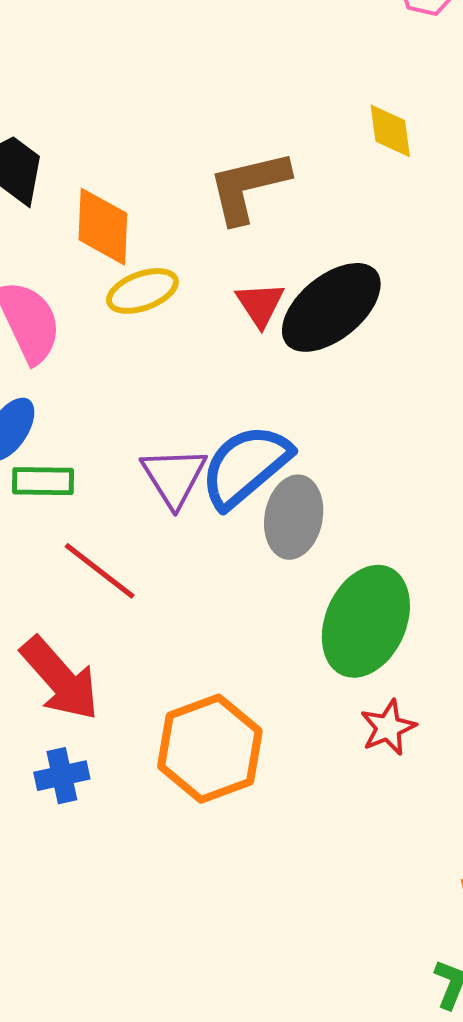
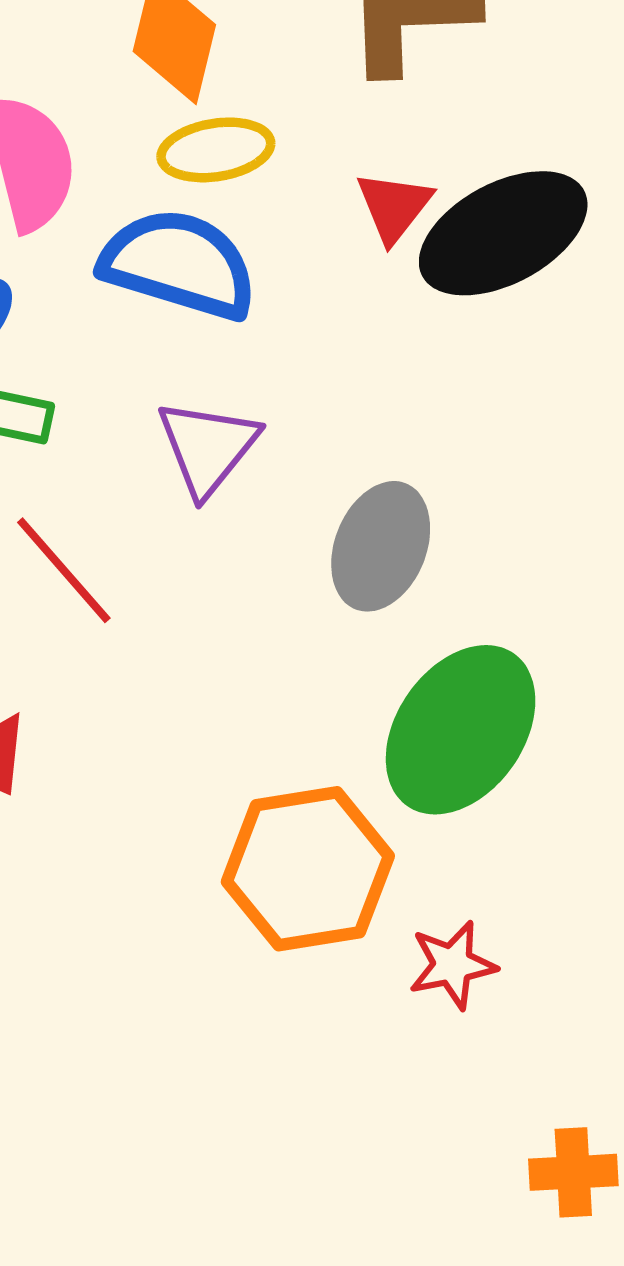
blue semicircle: (246, 466) -> (179, 264), moved, turned 46
red star: (388, 727) -> (452, 965), moved
orange hexagon: (210, 749) -> (308, 869), moved

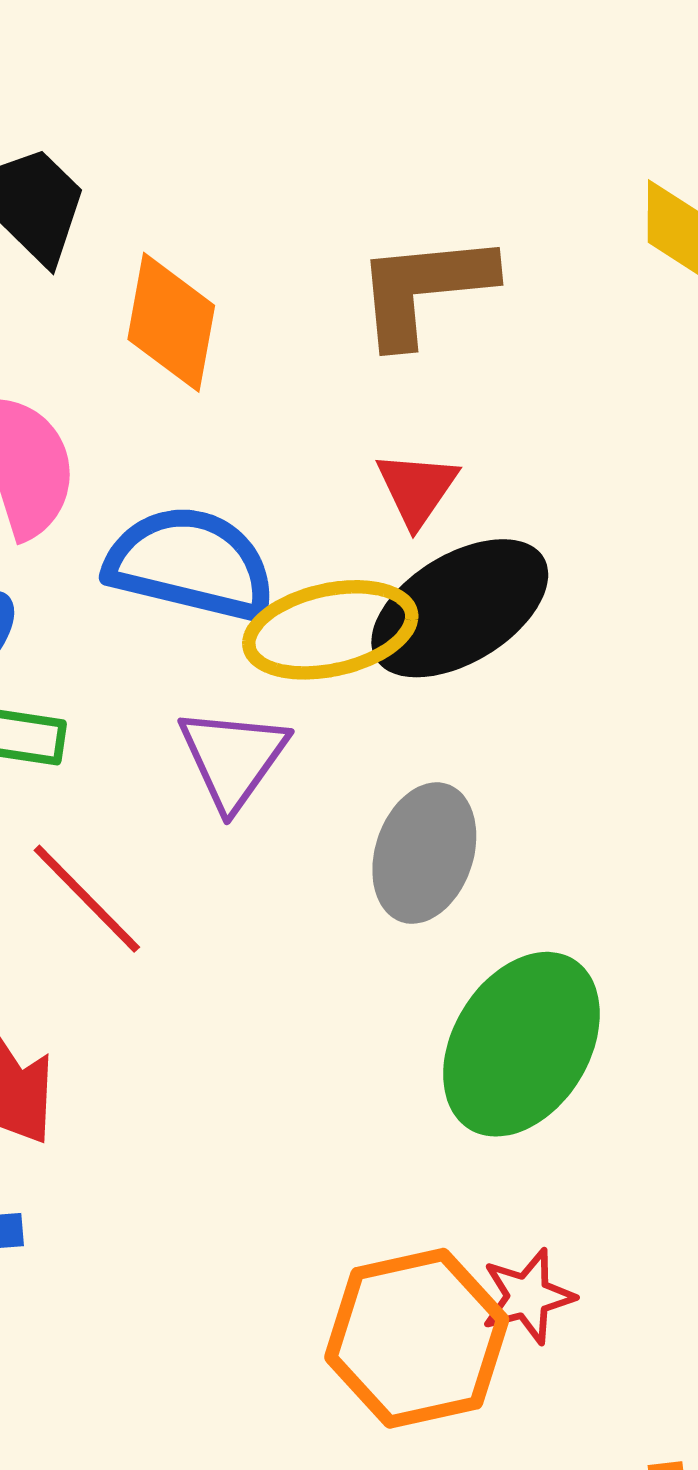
yellow ellipse: (216, 150) -> (330, 630), moved, size x1.4
black ellipse: (503, 233) -> (460, 608), moved
orange hexagon: (308, 869) -> (417, 1338), moved

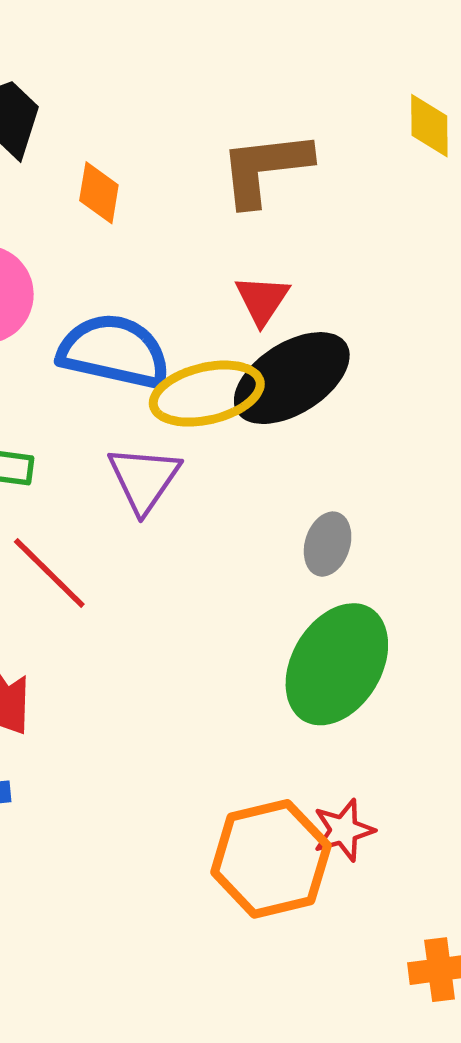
orange diamond: (171, 322) -> (99, 193), size x0.7
gray ellipse: (424, 853) -> (328, 544), moved, size x0.7

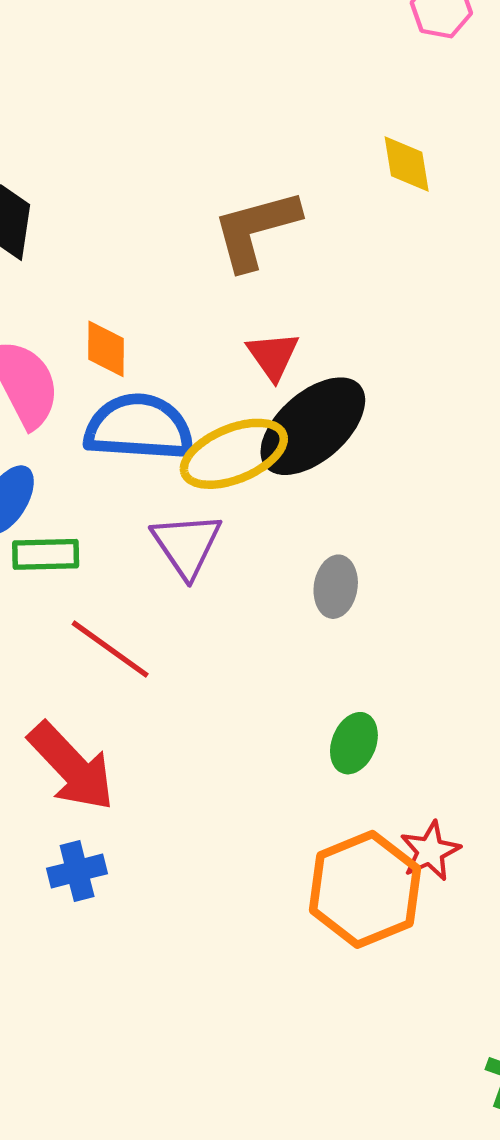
orange diamond: (99, 193) -> (106, 349), moved
gray ellipse: (328, 544) -> (336, 587), moved
green ellipse: (337, 664) -> (354, 743), moved, size x0.5

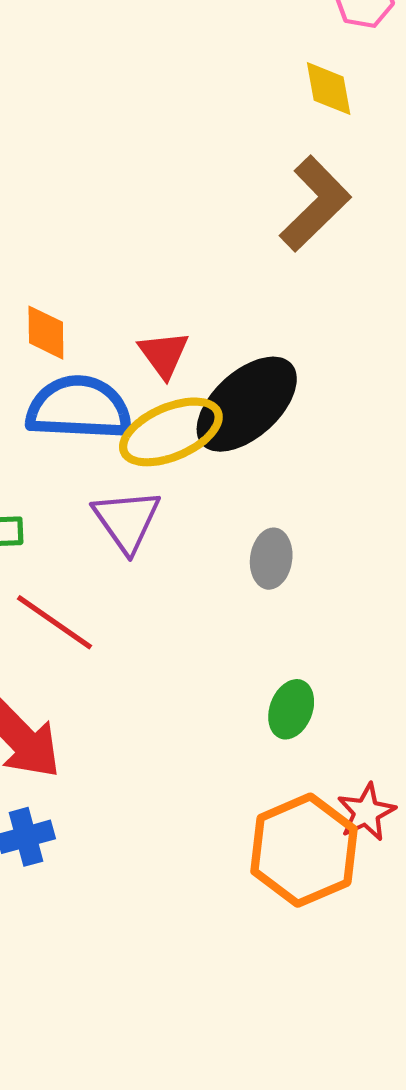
yellow diamond: (407, 164) -> (329, 89), moved
brown L-shape: (256, 229) -> (315, 204), moved, turned 152
red triangle: (273, 356) -> (164, 354), moved

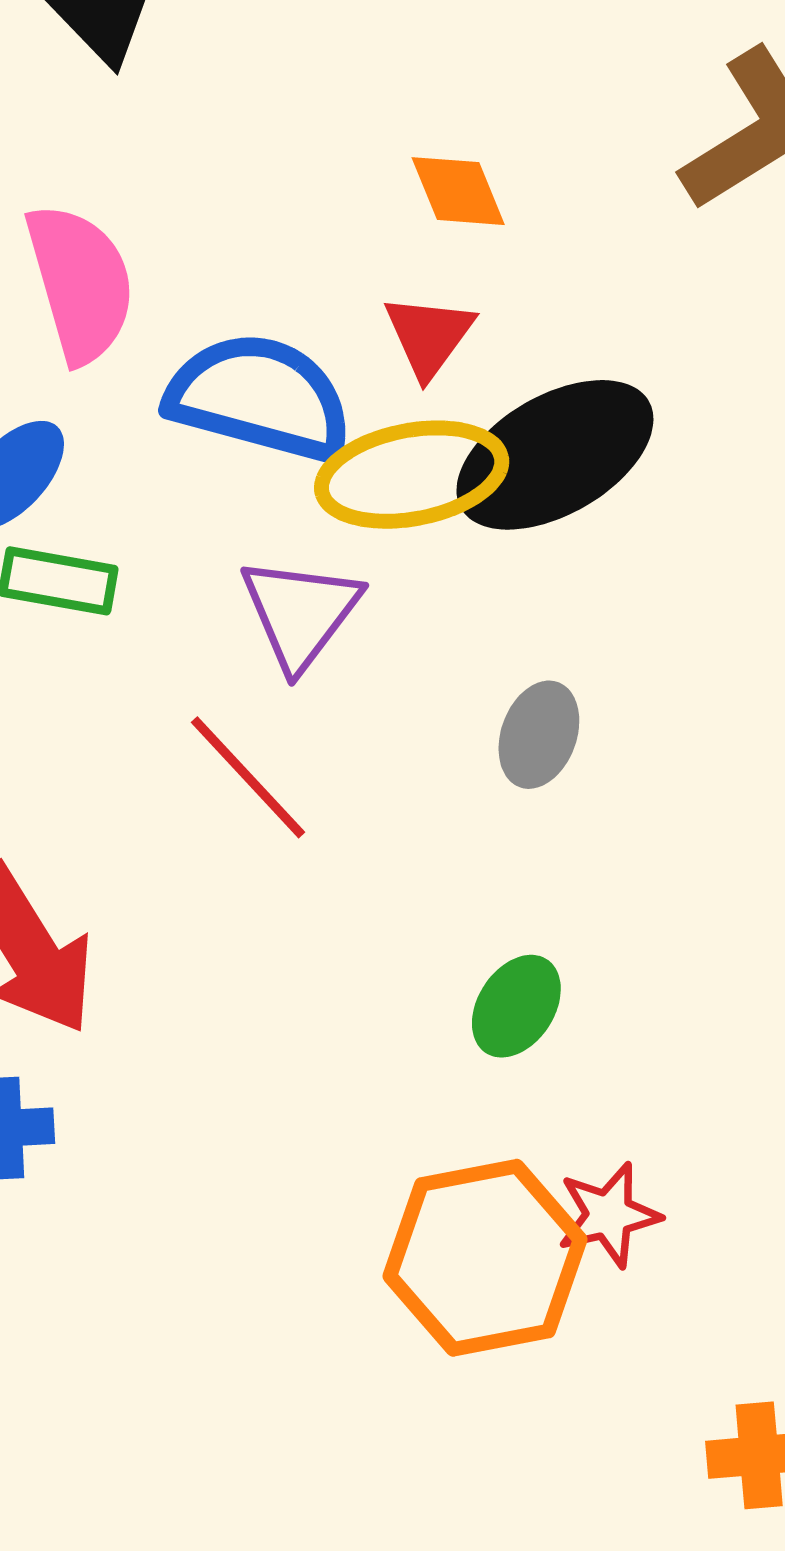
orange diamond: (46, 333) -> (458, 191), moved, turned -34
red line: (54, 622) -> (248, 777), moved

